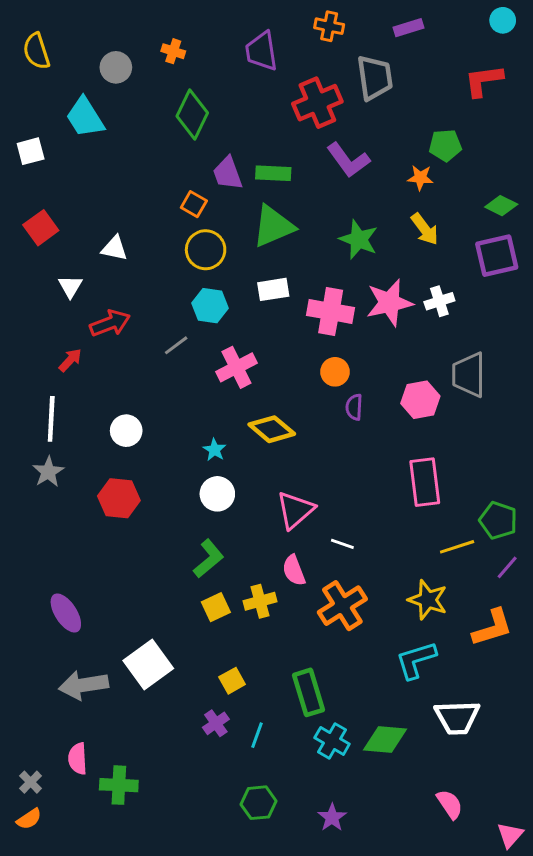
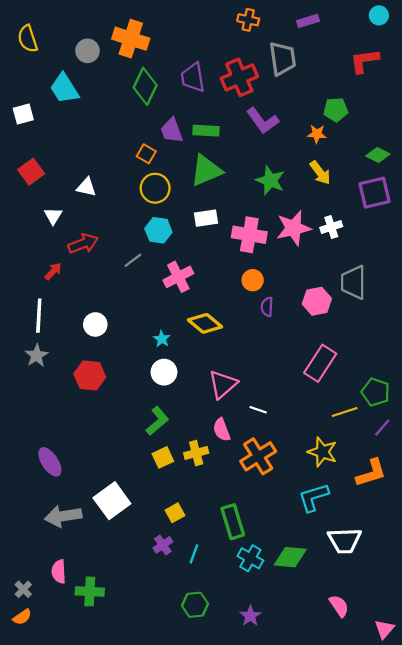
orange cross: (173, 51) -> (131, 39), size x2.0
purple trapezoid: (261, 51) -> (193, 77), moved
pink rectangle: (425, 482) -> (320, 363), turned 40

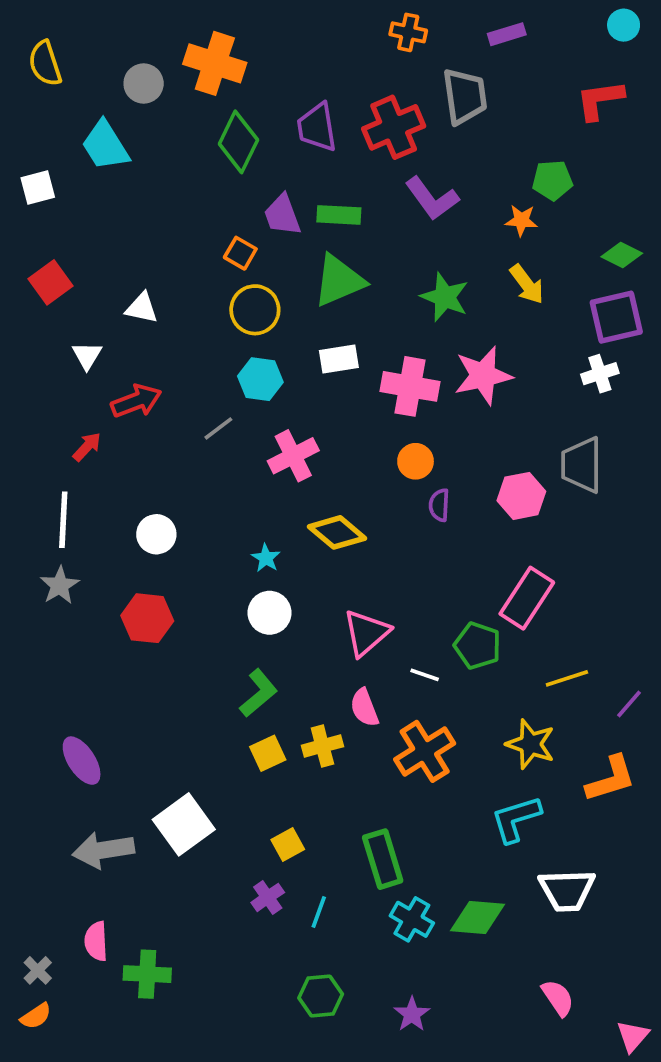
white cross: (331, 227) -> (600, 374), moved
green pentagon: (376, 392) -> (478, 646), moved

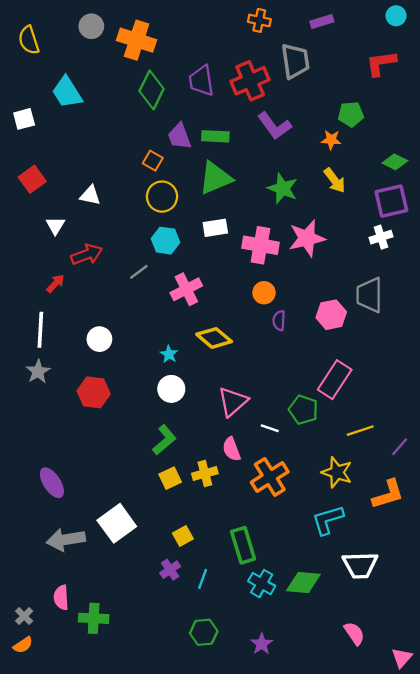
gray circle: (144, 83) -> (91, 26), moved

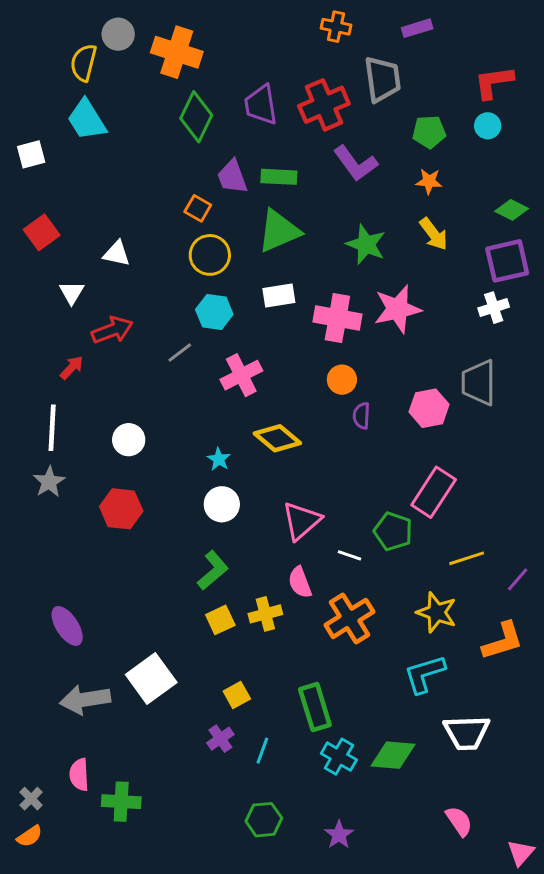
cyan circle: (396, 16) -> (488, 126), moved
yellow semicircle: (29, 40) -> (84, 63), moved, turned 32
green pentagon: (351, 114) -> (429, 132), moved

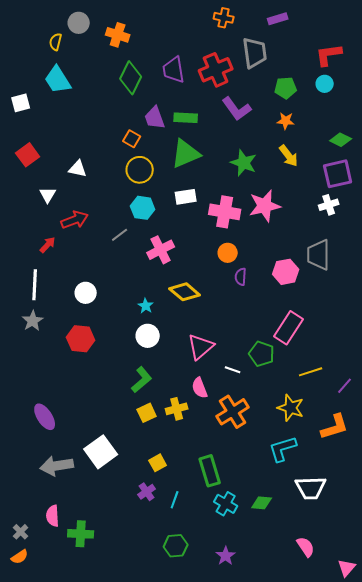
orange cross: (177, 52) -> (118, 35), size x0.7
yellow semicircle: (84, 63) -> (56, 42), size x0.7
green diamond: (393, 755) -> (262, 503), size x0.7

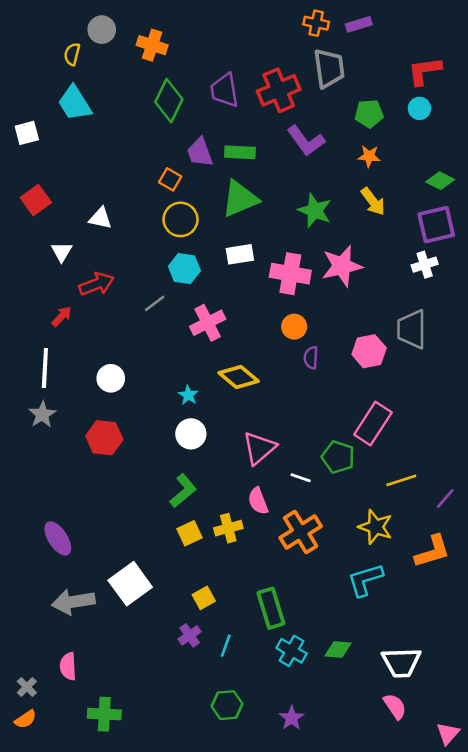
orange cross: (224, 18) -> (316, 23), moved
white trapezoid: (311, 488) -> (401, 662), moved
green cross: (81, 534) -> (104, 714), moved

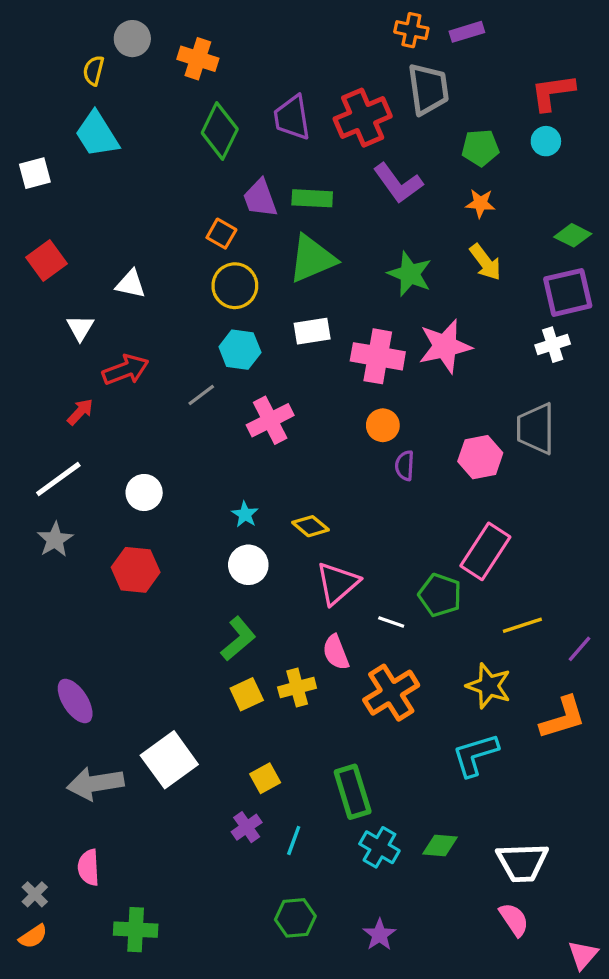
white line: (45, 368) -> (58, 479), turned 51
yellow diamond: (239, 377) -> (311, 526), moved, size x0.7

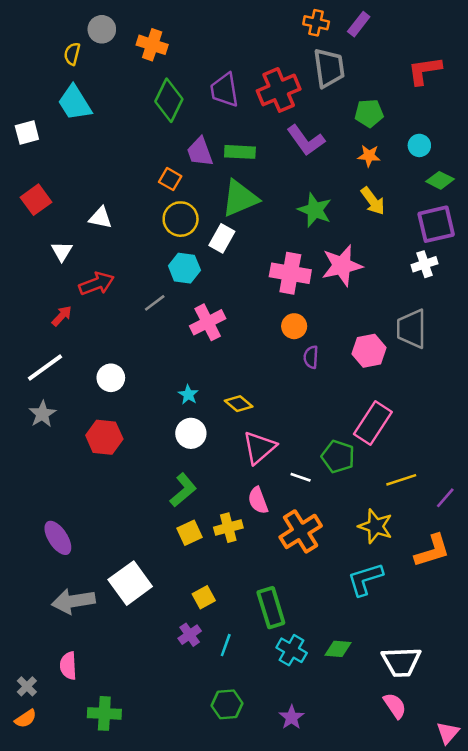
purple rectangle: (467, 32) -> (359, 24), turned -35
cyan circle: (546, 141) -> (419, 145), moved
white rectangle: (312, 331) -> (222, 238), moved, turned -52

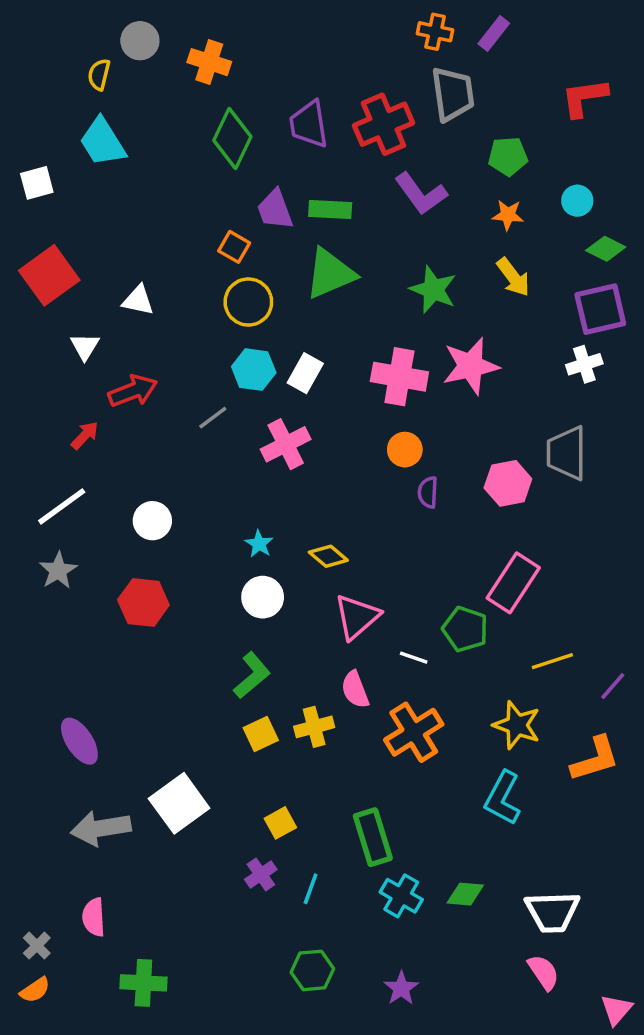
red square: (36, 200) -> (49, 275), size x1.4
white rectangle: (222, 238) -> (305, 373), moved
cyan L-shape: (365, 579) -> (503, 798), turned -45

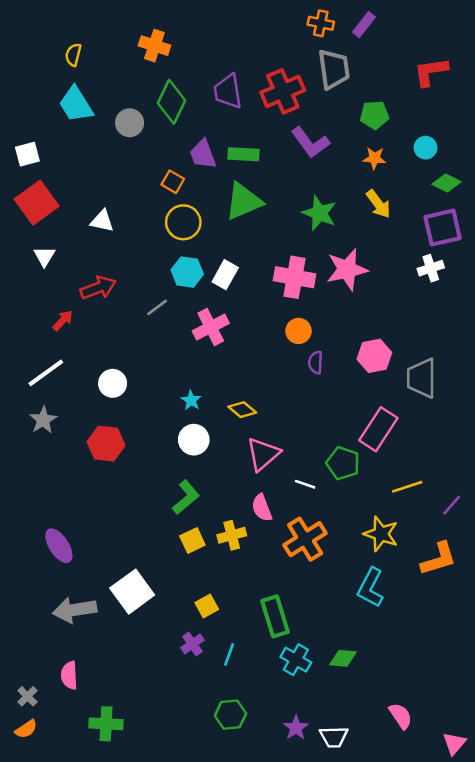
gray circle: (140, 41) -> (130, 123), moved
white square: (37, 183) -> (27, 154), moved
white triangle: (85, 346) -> (44, 256), moved
gray trapezoid: (567, 453) -> (422, 378), moved
white trapezoid: (552, 912) -> (334, 737), moved, size x0.7

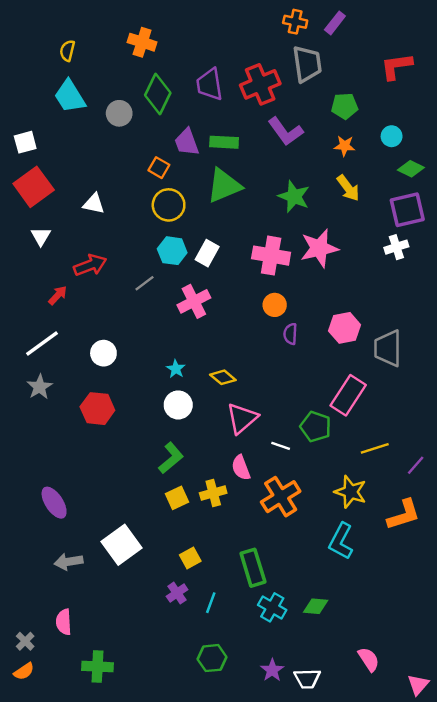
gray arrow: (75, 610) -> (69, 562), size x0.7

